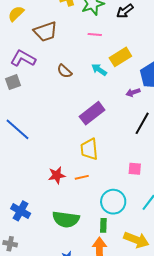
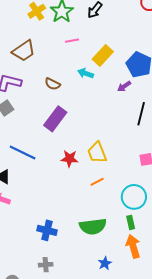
purple rectangle: (92, 113) -> (55, 119), moved
red star: (57, 175) -> (69, 159), moved, turned 30

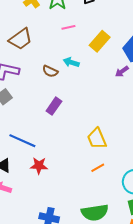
cyan arrow: (86, 73) -> (71, 62), moved
purple rectangle: (55, 119) -> (54, 106), size x0.7
red star: (69, 159) -> (39, 166), moved

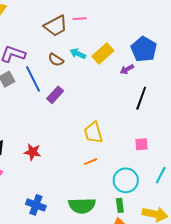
brown trapezoid: (21, 39) -> (56, 26), moved
yellow rectangle: (100, 41) -> (103, 53), moved
blue line: (22, 141) -> (33, 79), moved, turned 32

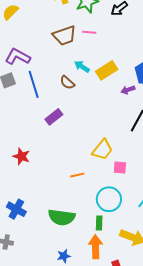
brown semicircle: (56, 60) -> (67, 82), moved
purple rectangle: (55, 95) -> (54, 117), moved
yellow trapezoid: (93, 133) -> (102, 150), moved, turned -135
pink square: (141, 144) -> (120, 168), moved

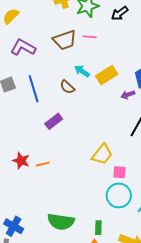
purple L-shape: (18, 57) -> (23, 47), moved
orange line: (77, 175) -> (43, 164), moved
cyan circle: (109, 199) -> (119, 195), moved
blue cross: (16, 209) -> (14, 226), moved

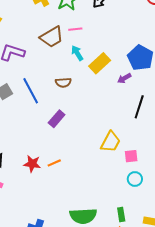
cyan arrow: (82, 71) -> (77, 53), moved, turned 35
brown semicircle: (67, 87) -> (63, 83), turned -35
cyan circle: (119, 195) -> (135, 179), size x0.6

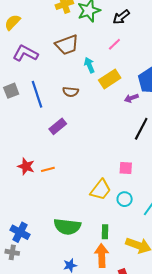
pink line: (75, 29) -> (114, 44), moved, turned -48
yellow trapezoid: (111, 142) -> (101, 190), moved
pink square: (131, 156) -> (126, 168), moved

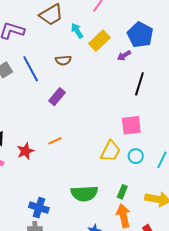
red star: (26, 166) -> (25, 151), moved, turned -30
pink square: (126, 168) -> (131, 125), size x1.5
green rectangle: (105, 232) -> (122, 192), turned 32

